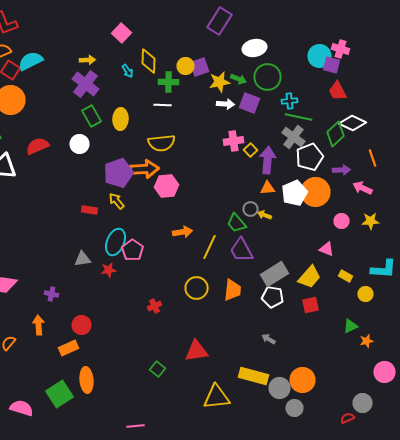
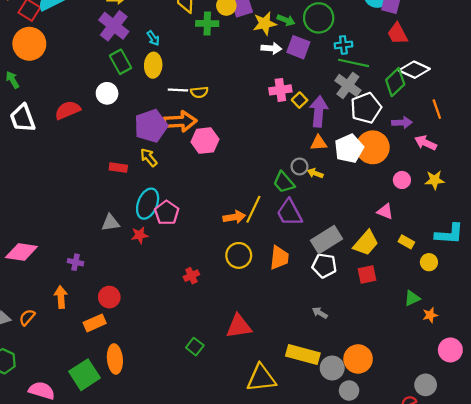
cyan arrow: (128, 71) -> (153, 38), moved
white line: (162, 105) -> (178, 90), moved
yellow semicircle: (162, 143) -> (199, 92), size x0.6
red semicircle: (38, 146) -> (68, 110), moved
orange arrow: (182, 232) -> (234, 217), moved

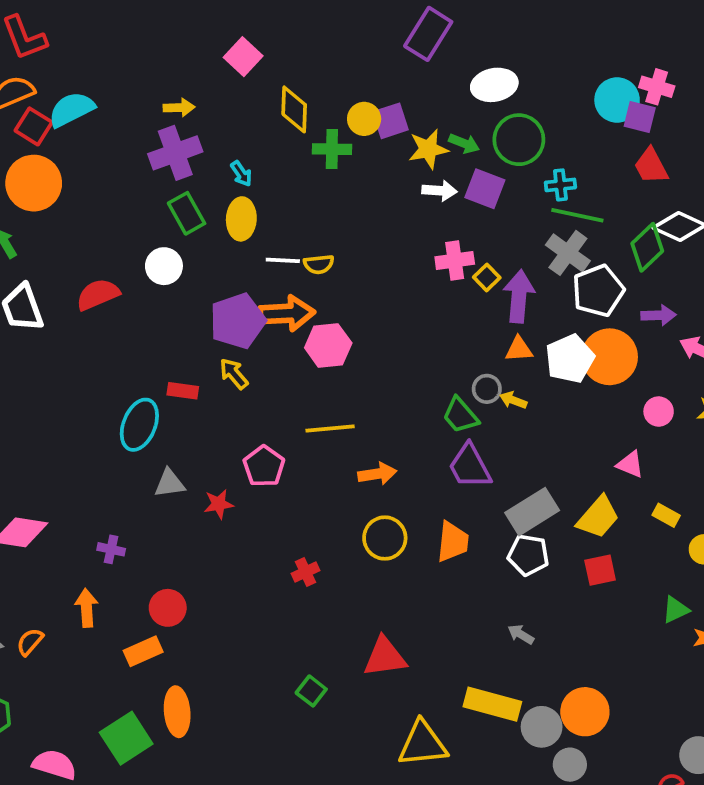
purple cross: (114, 26) -> (175, 153), turned 32
cyan ellipse: (148, 204) -> (139, 425), moved
yellow line: (253, 209) -> (330, 429), moved, turned 60

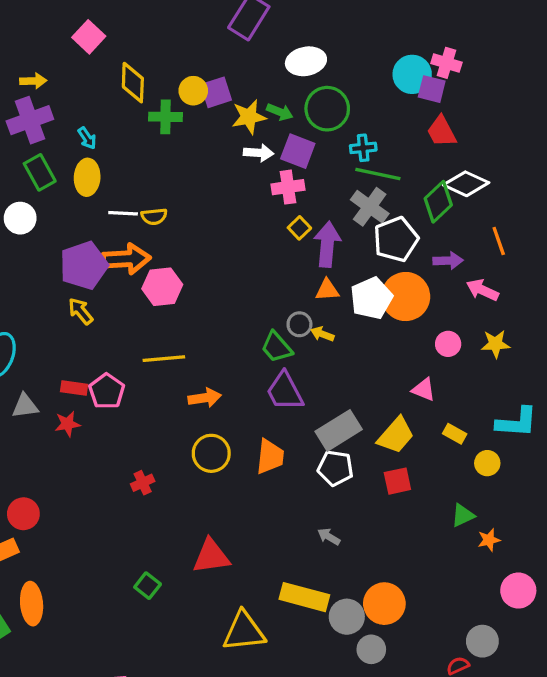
pink cross: (455, 260) -> (288, 187), moved
red rectangle: (183, 391) -> (74, 388), moved

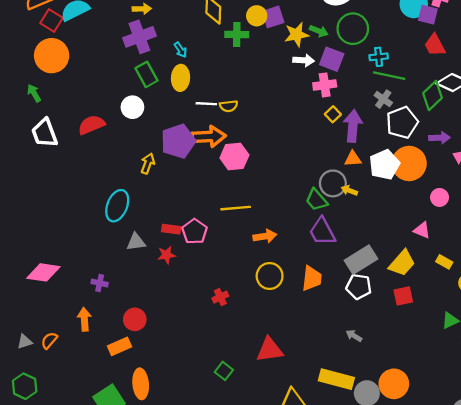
gray cross: (370, 207) -> (383, 99), size x0.7
yellow arrow: (81, 311) -> (148, 163), moved, turned 60
gray circle: (299, 324) -> (333, 183), size x1.5

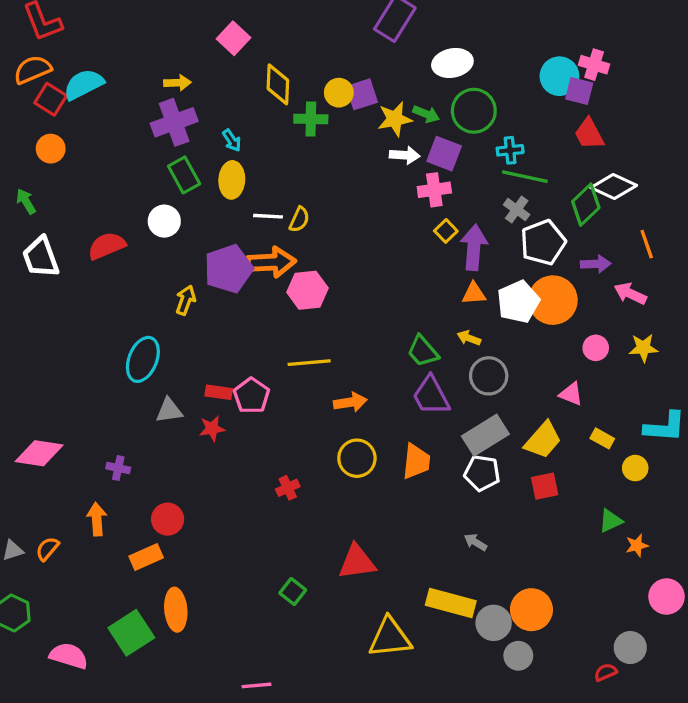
orange circle: (52, 56) -> (51, 149), size x0.6
yellow semicircle: (229, 106) -> (299, 219), turned -60
gray circle: (333, 183) -> (489, 376), moved

